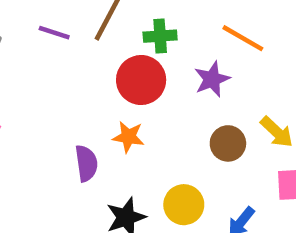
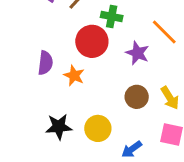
purple star: (212, 79) -> (137, 53), turned 30
purple semicircle: (86, 163) -> (45, 63), moved

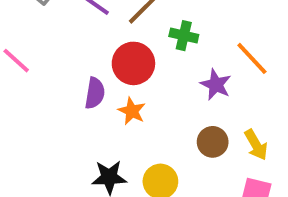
red circle: (92, 41) -> (133, 63), moved

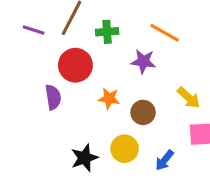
orange star: (132, 111) -> (109, 98), moved
brown circle: (213, 142) -> (143, 112), moved

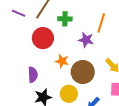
orange line: (165, 33) -> (101, 23), turned 72
purple semicircle: (53, 97) -> (33, 75), moved
brown circle: (143, 112) -> (83, 72), size x1.5

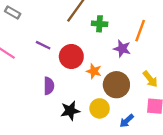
purple line: (19, 13) -> (43, 45), moved
red circle: (43, 38) -> (71, 57), moved
purple semicircle: (33, 75) -> (49, 86), moved

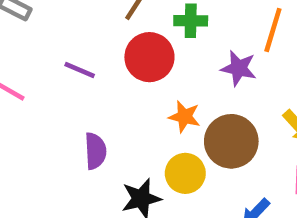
red circle: (71, 57) -> (149, 57), moved
yellow circle: (100, 108) -> (185, 173), moved

